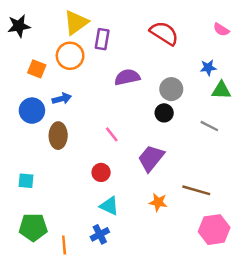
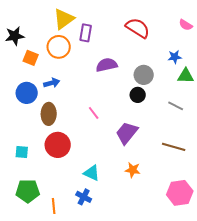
black star: (19, 26) -> (15, 36), moved
red circle: (101, 172) -> (58, 145), moved, size x1.6
brown line: (196, 190) -> (174, 147), moved
blue cross: (100, 234) -> (84, 197), turned -35

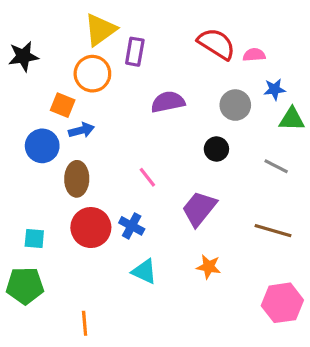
pink semicircle: (186, 25) -> (254, 55), moved, turned 144
orange square: (31, 58) -> (63, 105), moved
gray circle: (144, 75) -> (235, 105), moved
green pentagon: (28, 191) -> (25, 286), moved
blue cross: (84, 197) -> (132, 226), moved

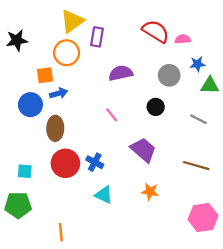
orange square: (63, 105) -> (45, 75), turned -30
pink line: (147, 177) -> (112, 115), moved
purple trapezoid: (199, 209) -> (143, 150), turned 92

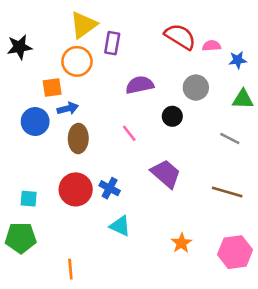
blue star: (197, 64) -> (238, 60), moved
black circle: (156, 107) -> (172, 116), moved
brown ellipse: (55, 128) -> (78, 138), moved
orange star: (150, 192) -> (181, 243), moved, turned 30

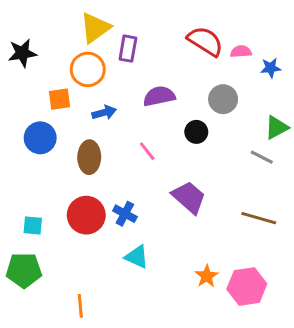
green triangle: (243, 99) -> (277, 127), moved, turned -30
blue arrow: (68, 108) -> (104, 113), moved
pink hexagon: (235, 252) -> (247, 287), moved

